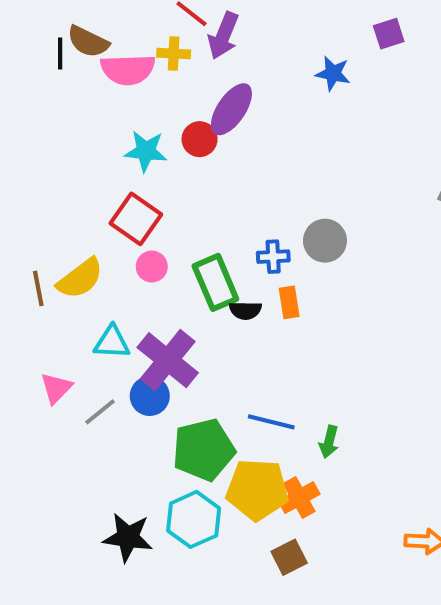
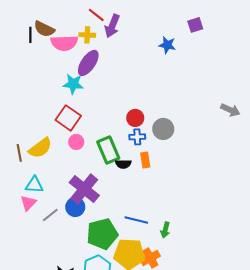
purple ellipse: (231, 109) -> (88, 63), moved
red circle: (200, 139) -> (135, 118), moved
cyan triangle: (112, 342) -> (34, 185), moved

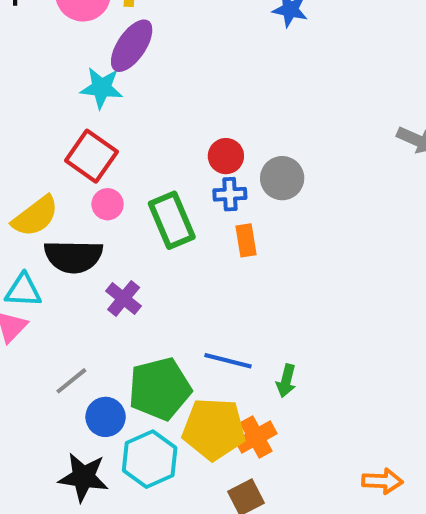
black semicircle: (123, 164) -> (73, 256), moved, size x1.8
purple cross: (84, 189) -> (124, 299), size x0.6
blue circle: (75, 207) -> (106, 417), moved
gray line: (50, 215) -> (71, 381), moved

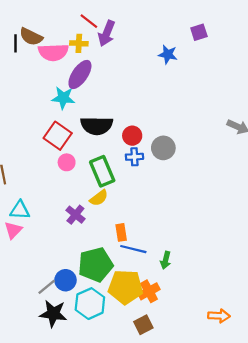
yellow semicircle: (35, 216) -> (99, 198), moved, size x0.7
orange rectangle: (246, 240) -> (121, 232), moved
black semicircle: (73, 256) -> (97, 126), moved
gray line: (71, 381) -> (47, 287), moved

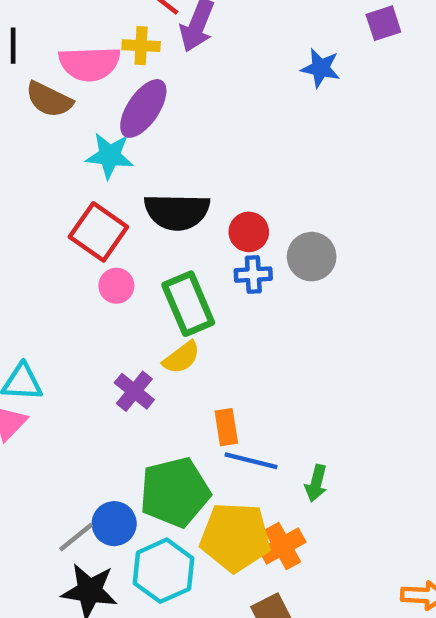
brown semicircle: (31, 37) -> (49, 100), moved

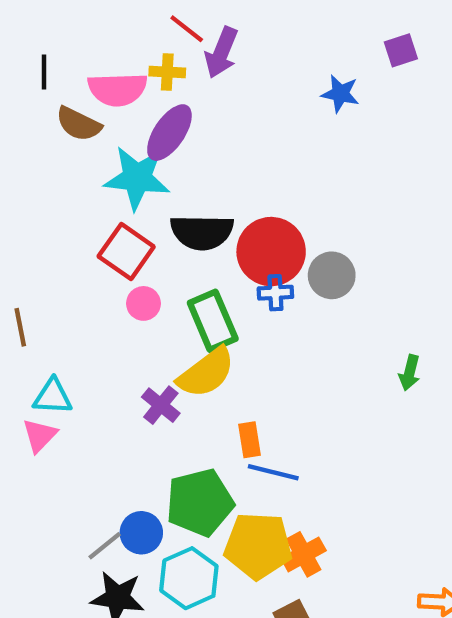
cyan star: (110, 156) -> (137, 178), size x1.4
red circle: (249, 232) -> (271, 252), size x1.8
yellow semicircle: (181, 358) -> (206, 373), size x1.6
green arrow: (316, 483) -> (410, 373), moved

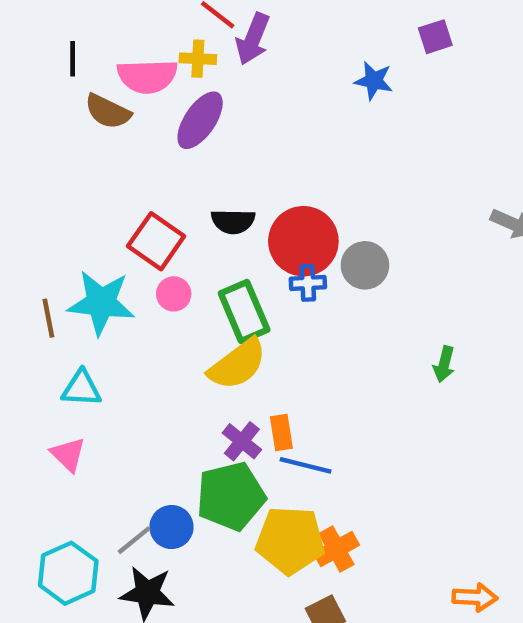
cyan star: (137, 178) -> (101, 303), moved
black semicircle: (202, 232) -> (233, 221), size x0.7
purple cross: (161, 405) -> (242, 441), moved
pink triangle: (40, 435) -> (68, 454), moved, turned -30
cyan hexagon: (189, 578) -> (68, 573), moved

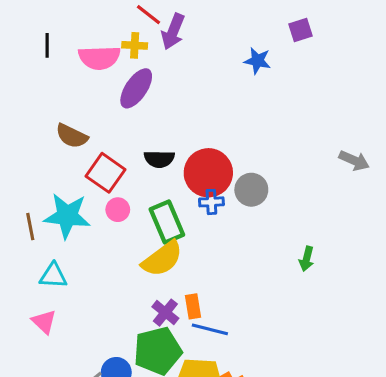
brown semicircle: (108, 111) -> (72, 136), moved

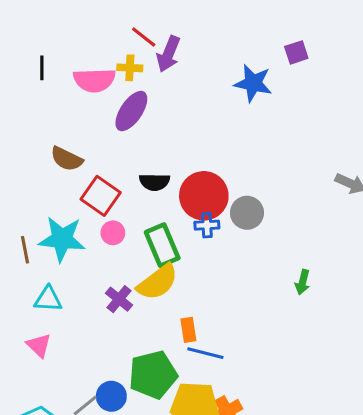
blue star: (257, 61) -> (253, 83), size x1.4
purple cross: (165, 313) -> (119, 299), moved

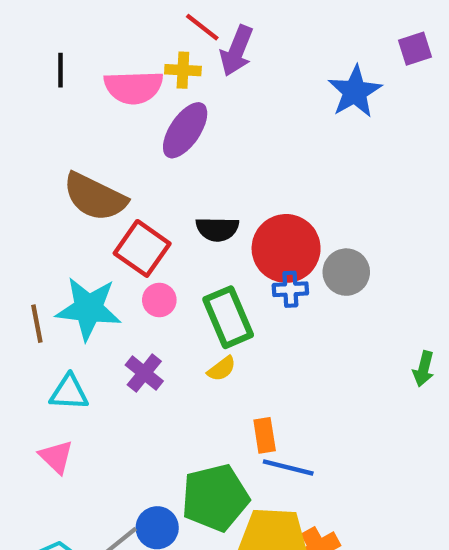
blue star: (253, 83) -> (355, 92), turned 30
brown semicircle: (67, 159) -> (95, 197), size x1.4
yellow semicircle: (158, 282) -> (222, 369), size x0.5
purple cross: (119, 299) -> (144, 373), moved

